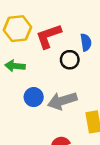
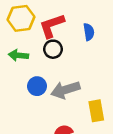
black circle: (70, 60) -> (53, 49), moved

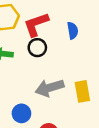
blue circle: (37, 86) -> (21, 113), moved
yellow rectangle: (96, 111) -> (82, 91), moved

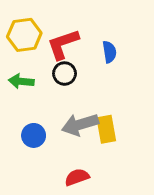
yellow rectangle: (82, 91) -> (106, 129), moved
blue circle: (21, 113) -> (34, 135), moved

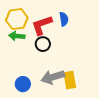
blue semicircle: (109, 52) -> (64, 19), moved
green arrow: (21, 81) -> (17, 36), moved

